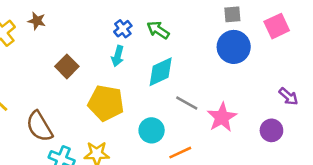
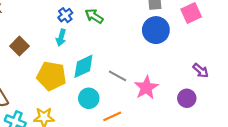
cyan diamond: (161, 72) -> (83, 66), moved

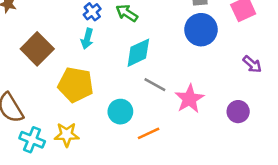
brown square: (19, 46) -> (37, 49), size x1.4
cyan diamond: (83, 66) -> (138, 53), moved
purple arrow: (201, 71) -> (252, 64), moved

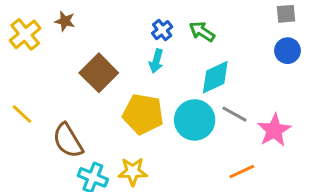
blue circle: (201, 30) -> (287, 51), size x0.7
cyan circle: (120, 112) -> (195, 120), moved, size x1.4
orange line: (149, 133) -> (242, 172), moved

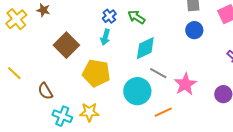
cyan circle: (195, 120) -> (137, 91), moved
brown semicircle: (68, 141) -> (45, 91), size x0.7

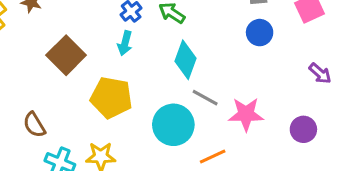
cyan diamond: (145, 48) -> (185, 60), turned -45
pink star: (185, 84) -> (246, 114), turned 30

